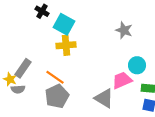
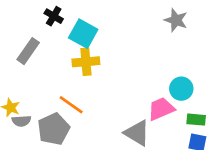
gray star: (124, 30) -> (176, 20), moved
gray rectangle: (23, 68) -> (28, 51), moved
gray pentagon: (57, 96) -> (54, 129), moved

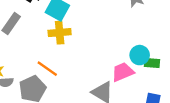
green rectangle: (196, 120) -> (152, 63), moved

